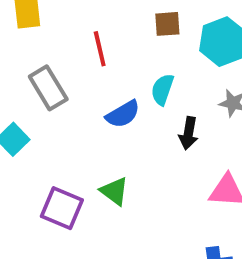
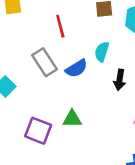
gray rectangle: (48, 88) -> (45, 62), moved
green triangle: (114, 191) -> (72, 119), turned -36

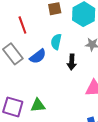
green triangle: (72, 119) -> (38, 105), moved

